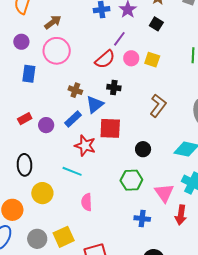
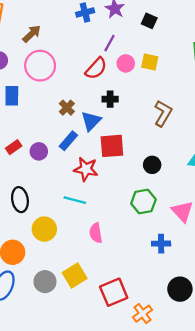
brown cross: (75, 90) -> (67, 108), turned 32

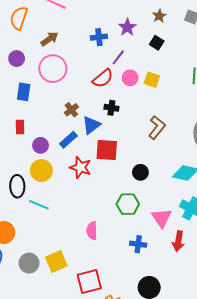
blue cross: (85, 13) -> (99, 37), moved
red rectangle: (14, 147) -> (20, 127), moved, turned -64
cyan line: (75, 200) -> (39, 205), moved
yellow circle: (44, 229) -> (41, 171), moved
pink semicircle: (96, 233) -> (92, 231), moved

